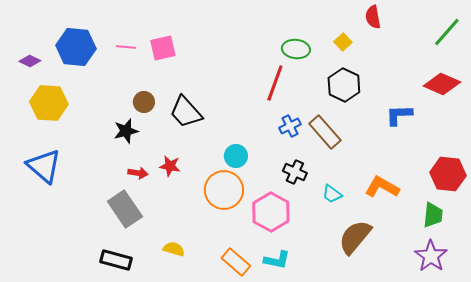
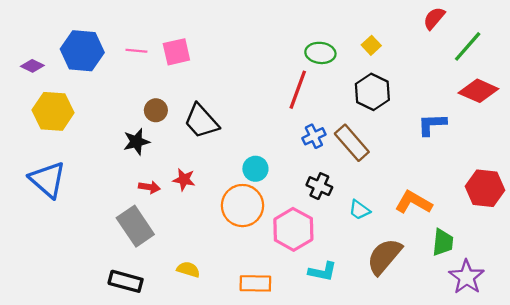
red semicircle: (373, 17) -> (434, 18), moved, turned 50
green line: (447, 32) -> (468, 46), moved
green trapezoid: (433, 215) -> (443, 242), moved
cyan L-shape: (277, 260) -> (323, 272), moved
orange rectangle: (236, 262) -> (255, 283), turned -40

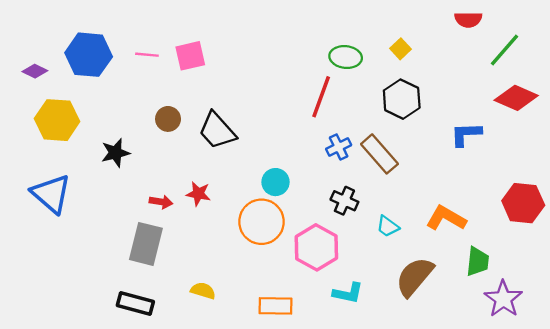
red semicircle: (434, 18) -> (468, 20), turned -130
black star: (136, 142) -> (115, 153), moved
gray rectangle: (135, 226) -> (146, 244), turned 48

